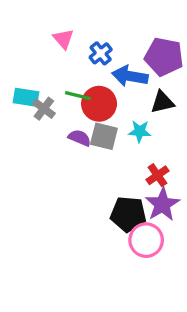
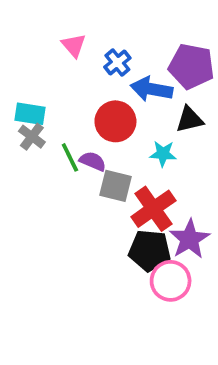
green line: (78, 96) -> (70, 157), moved, turned 50
gray cross: (44, 109) -> (32, 137), moved
gray square: (104, 136) -> (115, 186), moved
red cross: (157, 175) -> (153, 209), moved, size x1.6

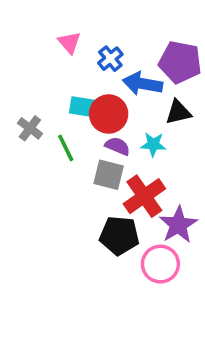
cyan rectangle: (30, 114) -> (84, 107), moved
purple semicircle: (93, 161) -> (118, 146), moved
black pentagon: (150, 250) -> (119, 235), moved

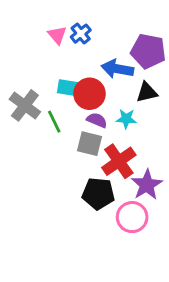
blue cross: (110, 59) -> (81, 34), moved
gray cross: (30, 128) -> (25, 105), size x1.5

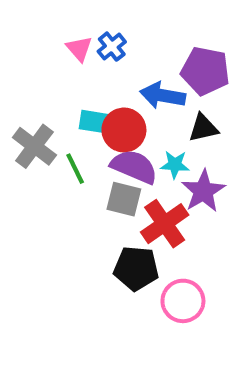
purple semicircle: (97, 120) -> (134, 167), size x1.6
purple star: (147, 185) -> (203, 191), moved

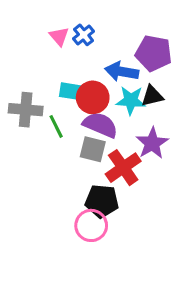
gray cross: (34, 146) -> (26, 110), turned -32
cyan star: (175, 165) -> (131, 100), moved, size x1.4
pink circle: (183, 301) -> (91, 225), moved

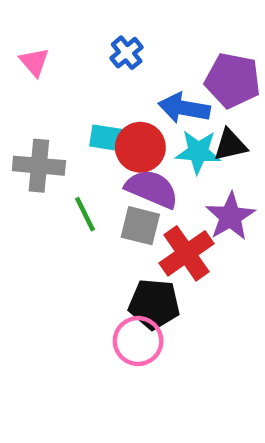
pink triangle: (59, 36) -> (34, 62), moved
green line: (56, 126) -> (85, 214), moved

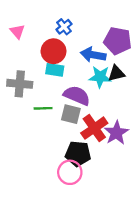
red circle: (140, 147) -> (54, 51), moved
green line: (85, 214) -> (43, 108), turned -66
purple star: (230, 216) -> (116, 133), moved

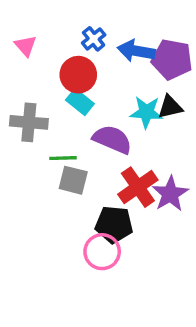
blue arrow: (93, 55) -> (136, 51), moved
cyan rectangle: (55, 70) -> (80, 102), turned 30
gray square: (71, 114) -> (73, 180), moved

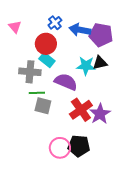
gray cross: (29, 122) -> (30, 72), moved
black pentagon: (114, 224) -> (79, 146), moved

